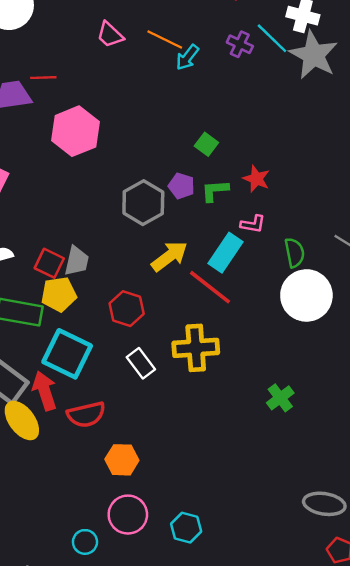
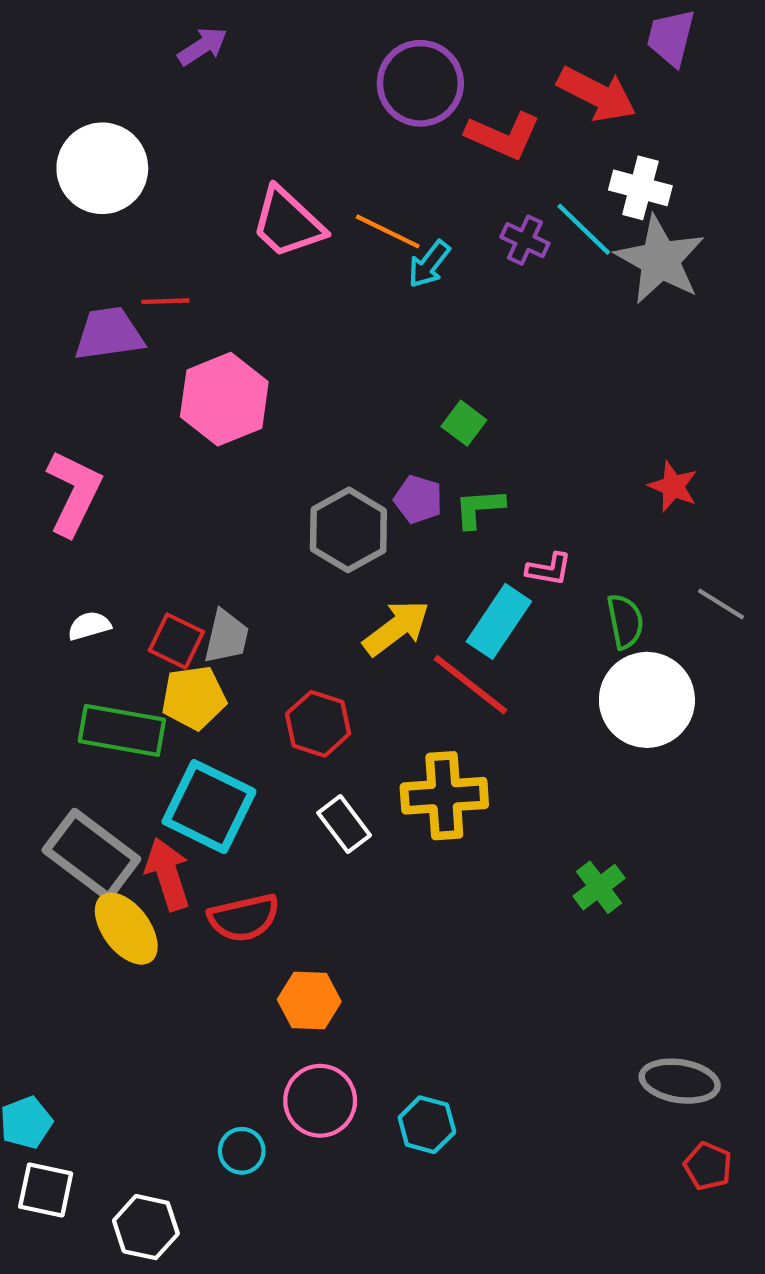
pink trapezoid: (110, 35) -> (287, 223), size x1.5
red star: (256, 179) -> (673, 486), moved

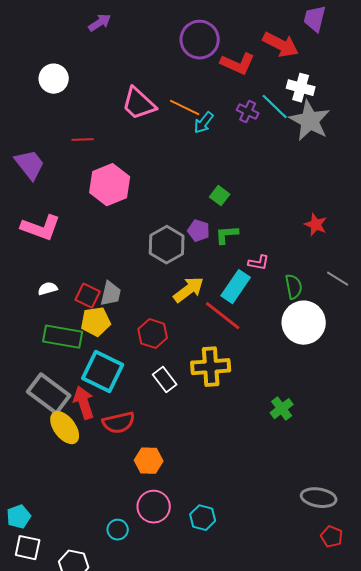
white circle: (102, 168) -> (54, 79), size x0.7
purple trapezoid: (109, 334) -> (30, 165), moved, turned 60
pink L-shape: (74, 493) -> (41, 228), turned 84

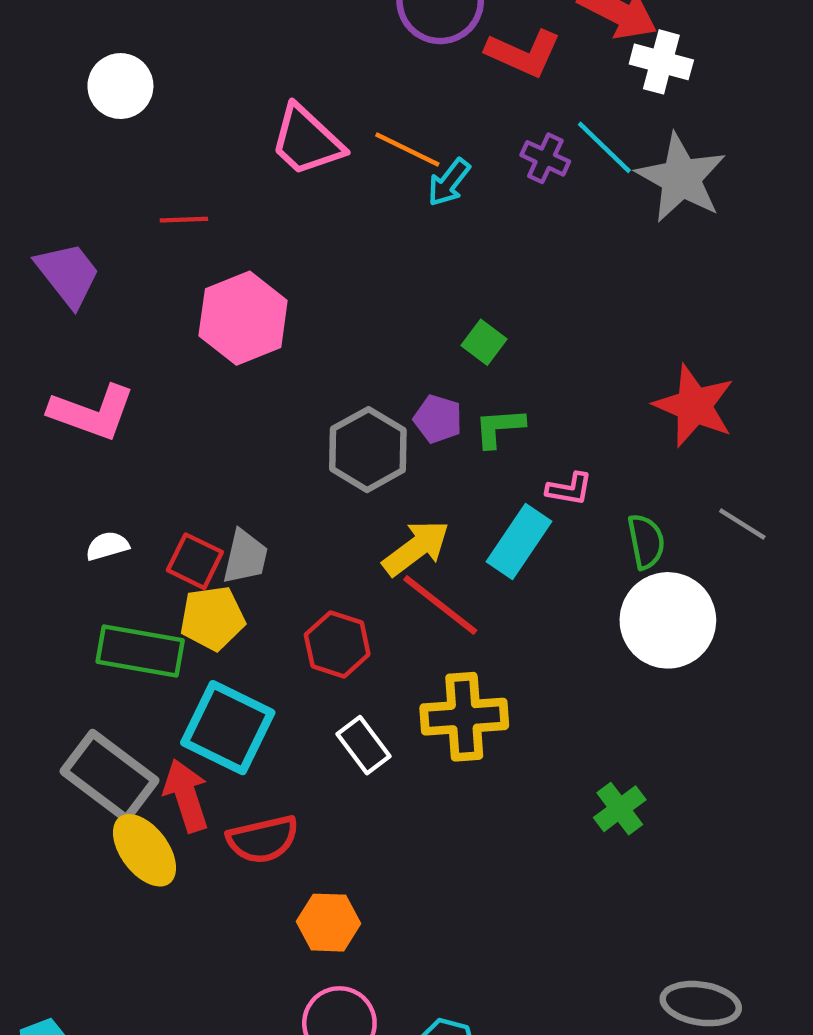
white cross: (301, 88) -> (661, 62), moved
red star: (316, 225) -> (694, 406), size x1.6
red line: (223, 316) -> (440, 605), moved

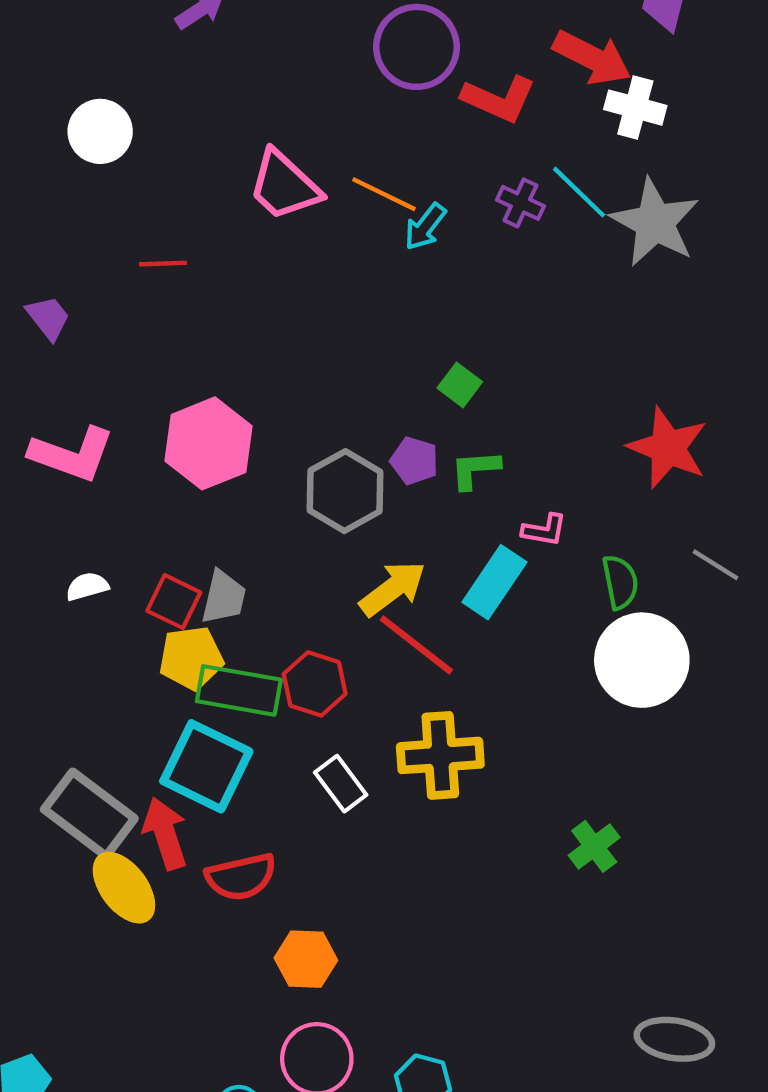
purple trapezoid: (68, 274) -> (48, 318), size x0.7
pink hexagon: (243, 318) -> (208, 443), moved
green rectangle: (140, 651) -> (239, 690), moved

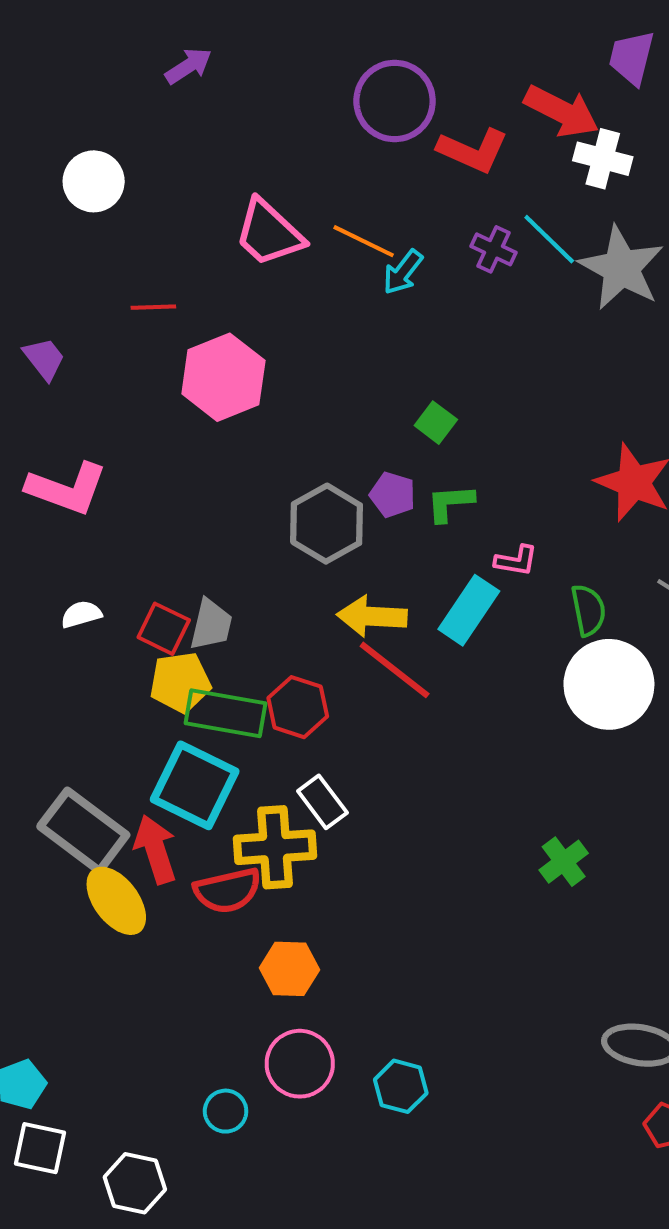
pink hexagon: (208, 443) -> (223, 377), moved
yellow arrow: (393, 589) -> (372, 616), turned -140
yellow cross: (440, 755) -> (275, 847), moved

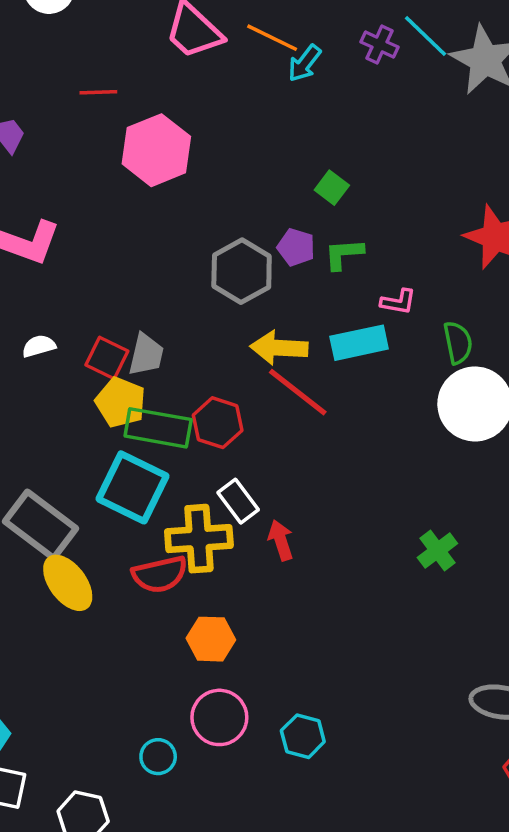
cyan rectangle: (469, 610) -> (359, 343), turned 44
yellow pentagon: (180, 682) -> (121, 402), turned 30
red arrow: (155, 849) -> (281, 540), moved, size x0.7

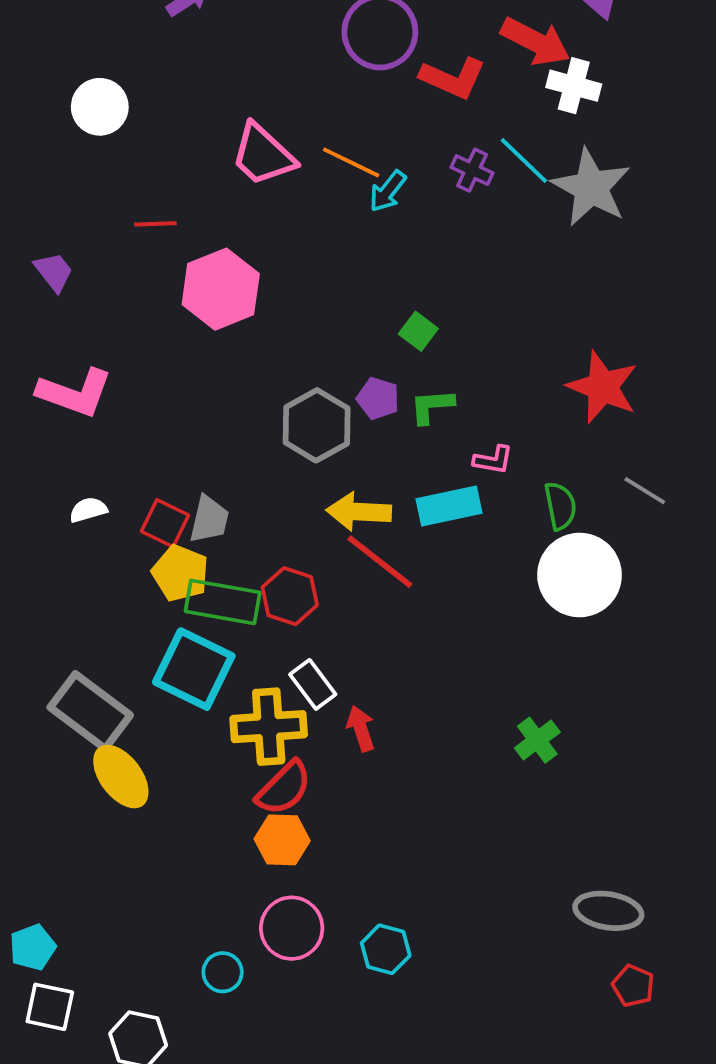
red semicircle: (160, 574) -> (284, 788), moved, turned -32

